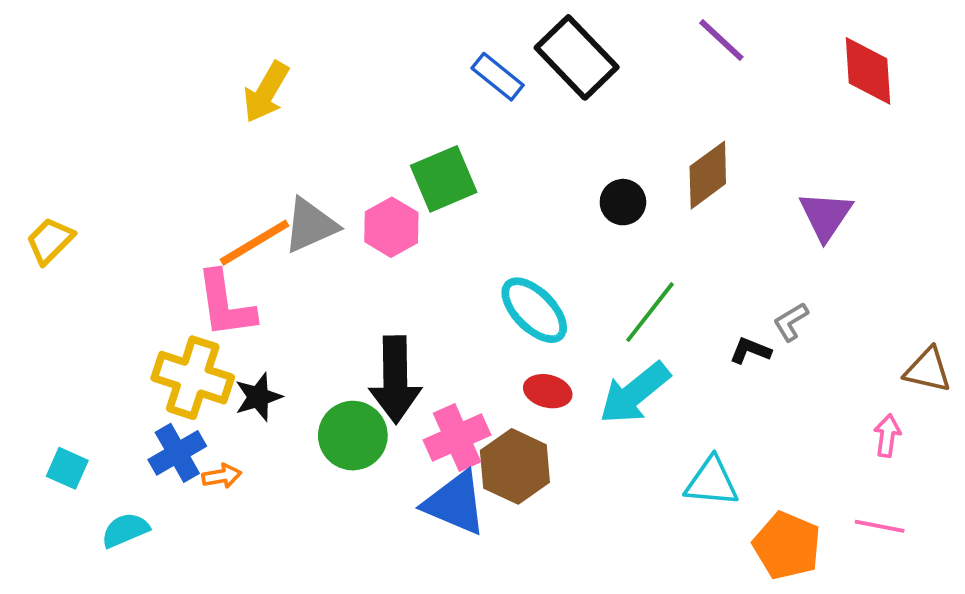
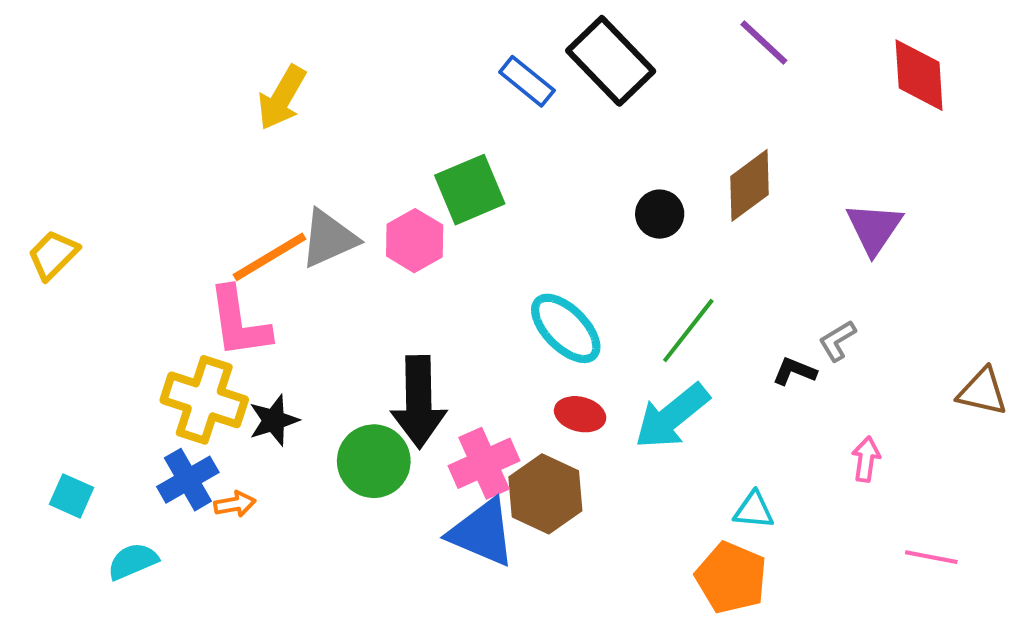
pink arrow: (887, 436) -> (866, 459), moved
cyan triangle: (712, 482) -> (754, 510), size x0.7
orange pentagon: (787, 546) -> (731, 578), moved

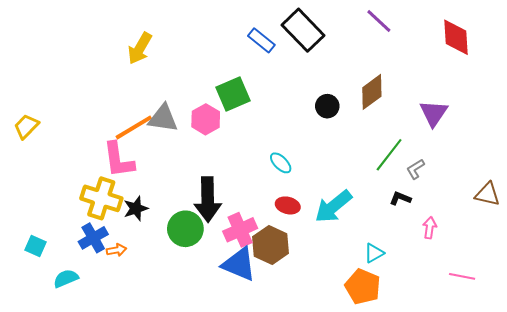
gray triangle: (329, 239) -> (163, 118), turned 32
cyan ellipse: (566, 328) -> (281, 163), size x0.6
green line: (688, 330) -> (389, 155), moved
black L-shape: (794, 371) -> (400, 198), moved
cyan triangle: (754, 510) -> (374, 253), turned -35

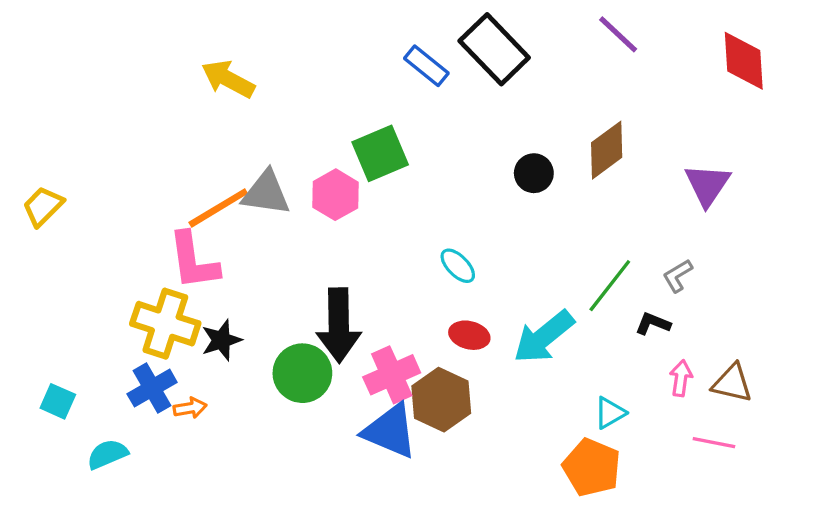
yellow arrow: (140, 48) -> (228, 79), turned 88
green line: (389, 155) -> (610, 286), moved
brown triangle: (487, 194) -> (732, 383), moved
pink arrow: (430, 228) -> (681, 378), moved
pink line: (462, 276) -> (714, 443), moved

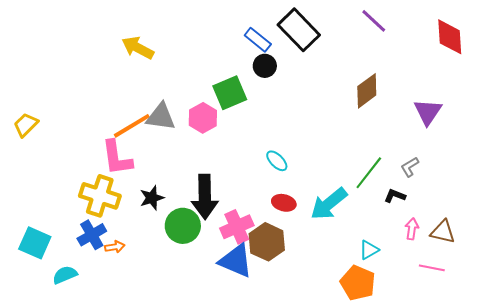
black circle: (534, 173) -> (265, 66), moved
black star: (221, 340) -> (152, 198), moved
cyan square: (58, 401) -> (35, 243), size x1.5

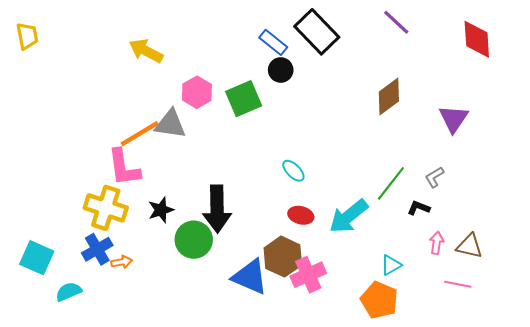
pink hexagon: (203, 118) -> (197, 92), moved
yellow trapezoid: (26, 125) -> (27, 36), moved, turned 124
pink cross: (237, 227) -> (308, 275), moved

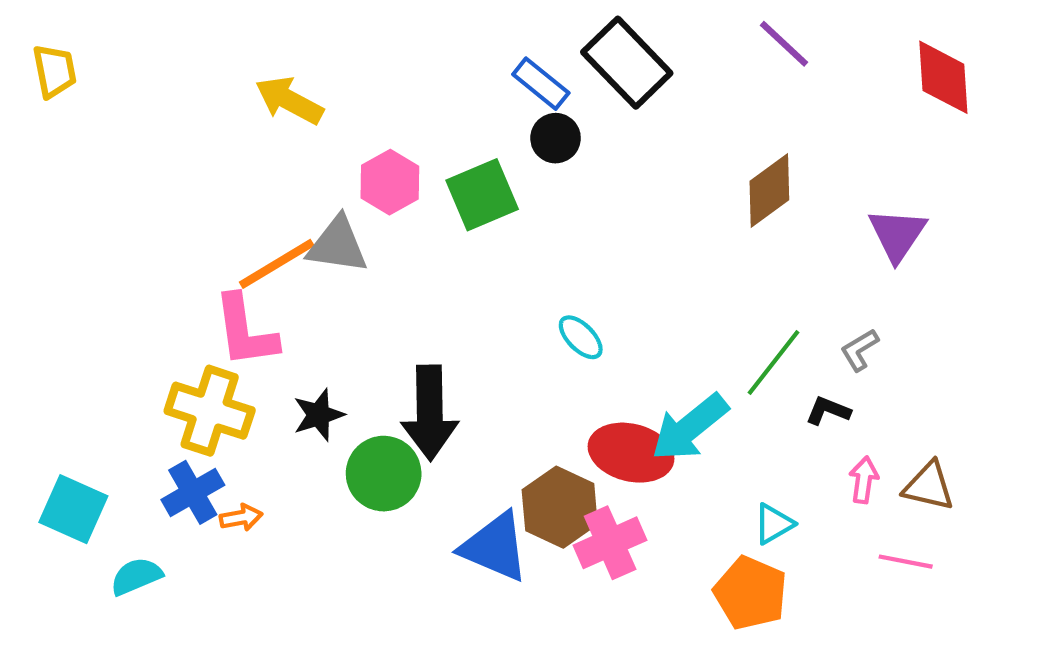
red ellipse: (301, 215) -> (631, 453), moved, size x1.6

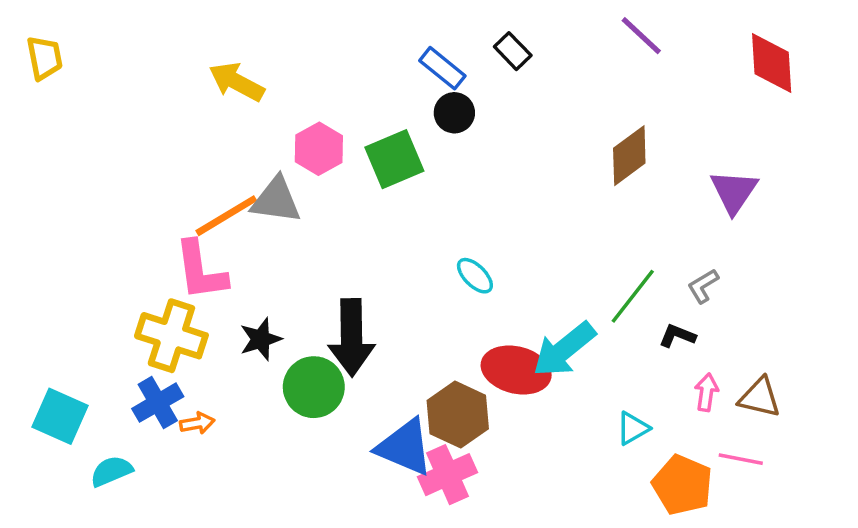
black rectangle: (627, 63) -> (513, 51), size x0.5
pink cross: (610, 543) -> (448, 475), moved
orange pentagon: (751, 593) -> (682, 485), moved

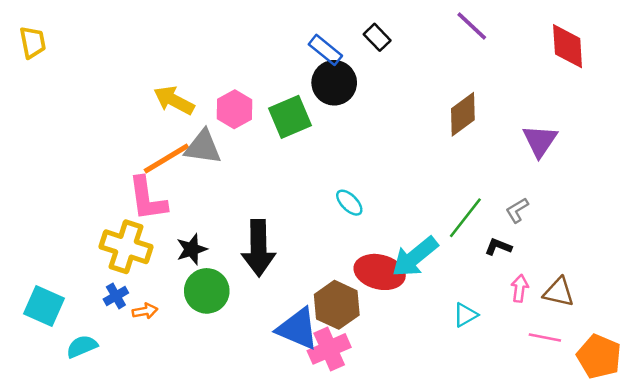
yellow arrow: (237, 82) -> (174, 100), moved
black circle: (454, 113) -> (334, 83), size x1.5
green circle: (314, 387) -> (207, 291), moved
blue cross: (158, 403) -> (116, 296), size x0.7
orange pentagon: (682, 485) -> (599, 357), moved

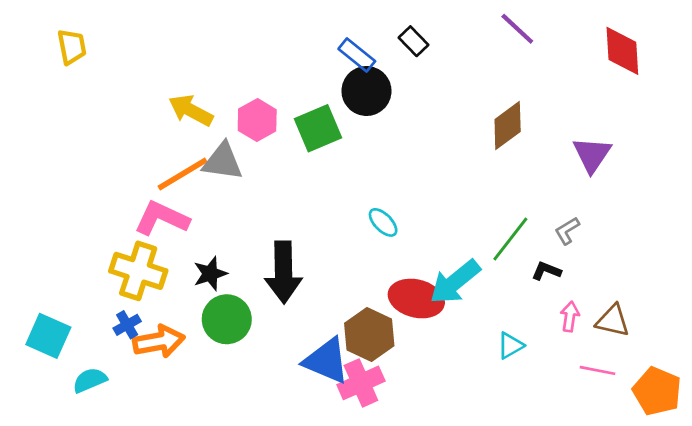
yellow trapezoid: (33, 42) -> (72, 47), moved
pink L-shape: (147, 199) -> (162, 218), turned 123
orange arrow: (145, 311) -> (159, 341), size x1.8

